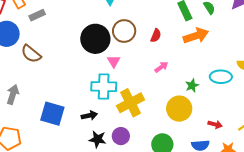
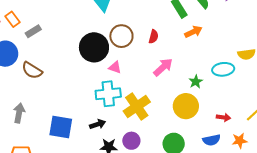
orange arrow: (196, 36) -> (193, 32), size x0.7
pink triangle: (114, 61) -> (115, 67), turned -32
pink arrow: (161, 67) -> (163, 67), size x1.5

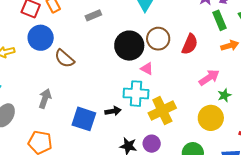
gray rectangle: (33, 31) -> (93, 15), moved
red semicircle: (154, 37) -> (190, 44), size x1.5
pink arrow: (163, 67) -> (209, 77), moved
black arrow: (98, 124) -> (113, 111), moved

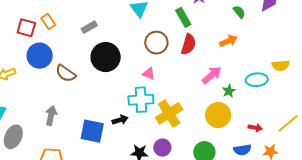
green rectangle: (220, 20) -> (183, 17), moved
black circle: (129, 46) -> (106, 57), moved

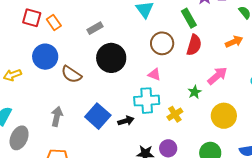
red square: (26, 28) -> (32, 18), moved
green star: (229, 91) -> (195, 92), moved
yellow cross: (169, 113) -> (175, 114), size x0.6
blue square: (92, 131) -> (98, 116), moved, turned 30

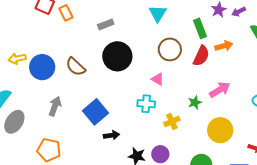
orange arrow: (234, 42) -> (224, 46), moved
blue circle: (45, 57) -> (42, 67), moved
cyan cross: (147, 101) -> (146, 104), size x0.7
black arrow: (126, 121) -> (111, 135), moved

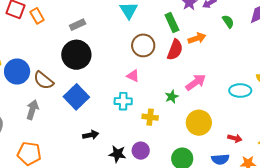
black circle: (117, 56) -> (76, 55), moved
brown semicircle: (76, 67) -> (43, 80), moved
blue square: (96, 112) -> (76, 97), moved
yellow cross: (172, 121) -> (150, 117), turned 35

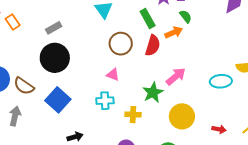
green semicircle: (228, 21) -> (186, 16), moved
green star: (172, 97) -> (153, 92), size x1.5

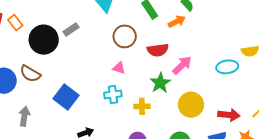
gray rectangle: (54, 28) -> (71, 29), moved
red semicircle: (153, 45) -> (158, 50), moved, turned 70
black circle: (55, 58) -> (44, 40), moved
brown semicircle: (24, 86) -> (30, 74), moved
red arrow: (219, 129) -> (229, 115), size x1.5

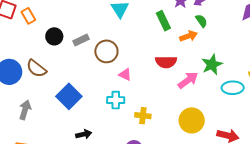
gray rectangle: (71, 29) -> (81, 40), moved
brown circle: (125, 36) -> (106, 51), moved
black circle: (44, 40) -> (54, 36), size x0.6
green star: (160, 83) -> (212, 65), moved

